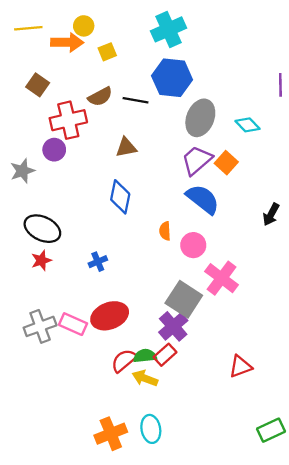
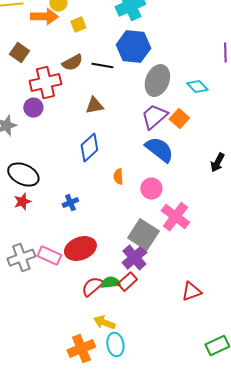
blue diamond: (120, 197) -> (89, 148), turned 36
orange semicircle: (165, 231) -> (118, 177), moved
yellow arrow: (145, 378) -> (104, 323), moved

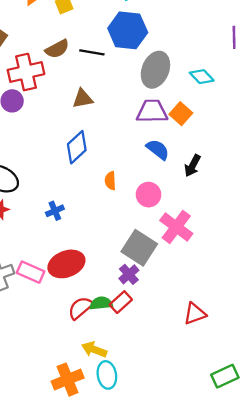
purple trapezoid: (154, 117) -> (152, 111), turned 40
blue semicircle: (159, 150) -> (158, 149), size x0.7
black arrow: (217, 163) -> (192, 166), moved
purple cross: (134, 258) -> (129, 274), size x0.7

